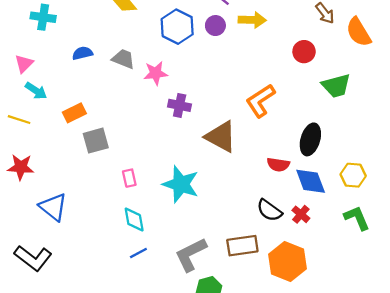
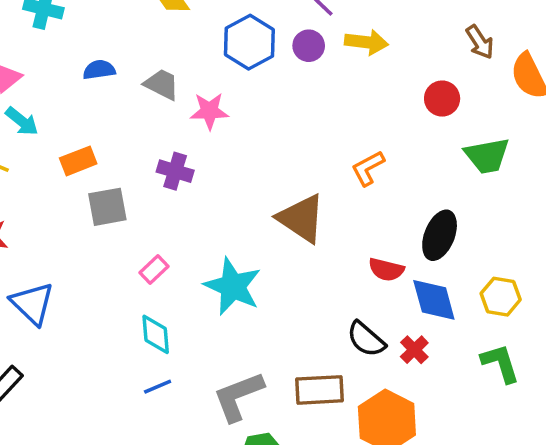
orange L-shape: (261, 101) -> (368, 168), size x0.7
purple cross: (180, 105) -> (175, 171), moved
pink rectangle: (129, 178) -> (154, 269), turned 54

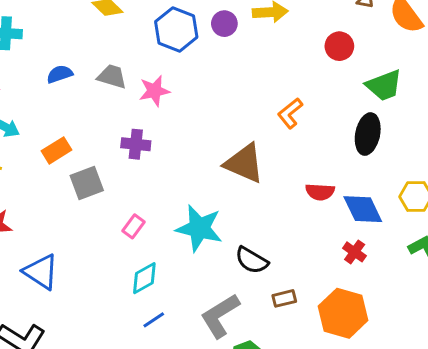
black ellipse: (440, 235) -> (368, 134), moved
cyan diamond: (156, 334) -> (144, 278), turned 76
black semicircle: (366, 339) -> (252, 260), moved
brown rectangle: (319, 390) -> (284, 298), size x0.6

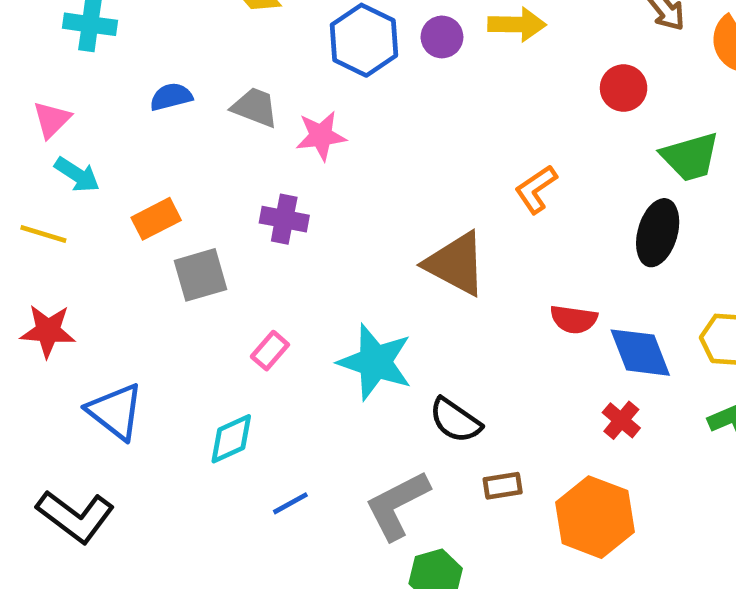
cyan diamond: (144, 278) -> (231, 439), moved

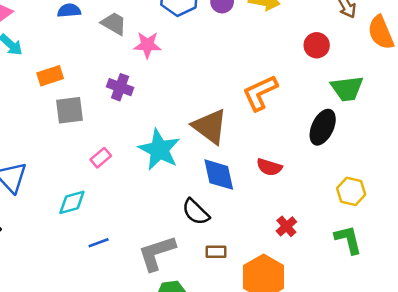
orange L-shape: (536, 189) -> (260, 93), size x1.4
blue diamond: (640, 353) -> (219, 175), moved
cyan star: (375, 362) -> (159, 150), moved

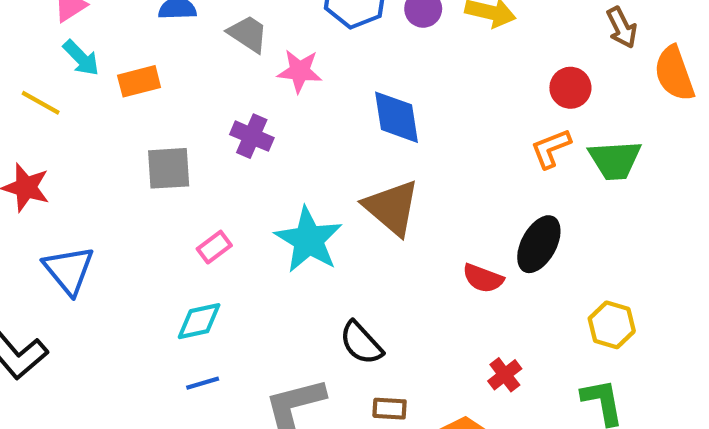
orange rectangle: (50, 76) -> (139, 81), moved
orange L-shape: (260, 93) -> (551, 148), moved, size x0.7
black ellipse: (323, 127) -> (539, 244), moved
blue diamond: (219, 175) -> (397, 117), moved
cyan diamond: (72, 202) -> (199, 321), moved

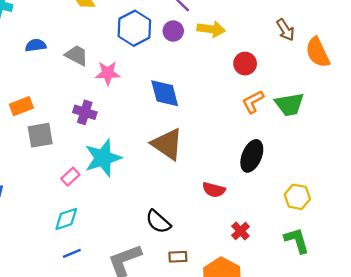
orange rectangle: (139, 81) -> (21, 106), moved
red circle: (570, 88) -> (245, 64), moved
cyan star: (309, 240) -> (103, 158), moved, turned 30
red semicircle: (483, 278) -> (214, 190), moved

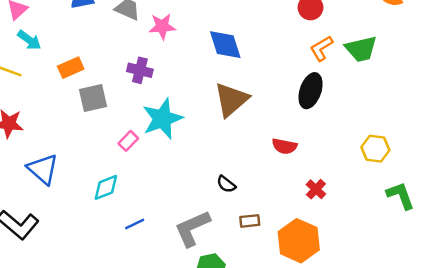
brown triangle: (167, 144) -> (231, 100), turned 48
black ellipse: (252, 156) -> (311, 91), moved
cyan diamond: (66, 219) -> (106, 187), moved
black semicircle: (158, 222) -> (226, 184), size x0.7
green L-shape: (297, 240) -> (401, 196), moved

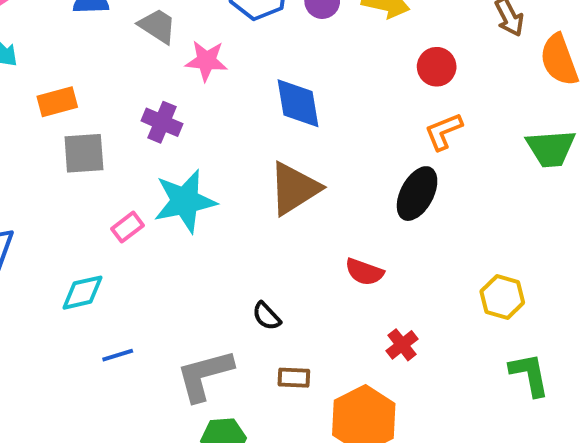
green trapezoid: (361, 49) -> (551, 148), moved

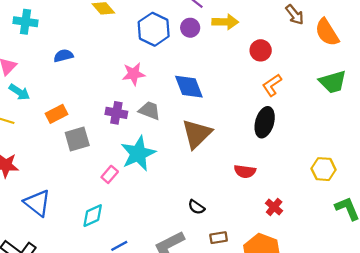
gray trapezoid: (157, 26) -> (149, 111), moved

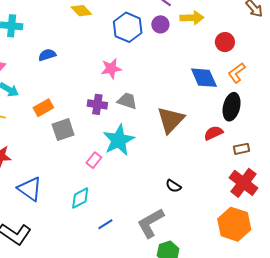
blue diamond: (189, 87) -> (204, 78), moved
red semicircle: (245, 171) -> (213, 133), moved, turned 150
red cross: (274, 207) -> (243, 183), size x1.8
brown rectangle: (219, 238) -> (242, 149), moved

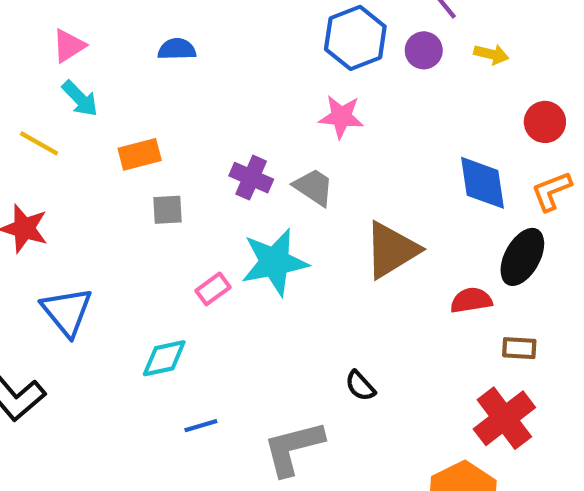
yellow arrow: (192, 18) -> (491, 54), size x0.7
pink star: (111, 68) -> (341, 117), moved
gray square: (63, 130) -> (167, 210), size x0.7

